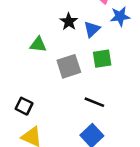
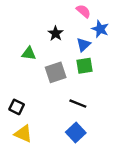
blue star: (120, 16) -> (100, 29), turned 30
blue triangle: (92, 29) -> (83, 45), moved

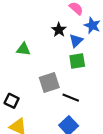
black star: (56, 33) -> (59, 30), moved
gray square: (56, 72) -> (49, 82), moved

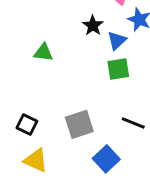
gray square: (49, 82) -> (79, 124), moved
black line: (71, 98) -> (133, 123), moved

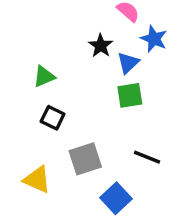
green triangle: (43, 53) -> (44, 77), turned -30
black square: (27, 124) -> (53, 118), moved
yellow triangle: (36, 160) -> (37, 179), moved

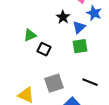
black square: (53, 118) -> (44, 49), moved

